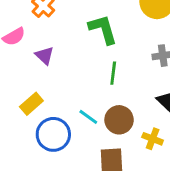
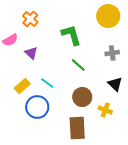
green line: (113, 73) -> (78, 65), turned -56
cyan line: (88, 117) -> (47, 83), moved

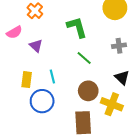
cyan line: (47, 83) -> (52, 76), turned 40
yellow rectangle: (22, 86) -> (27, 80), turned -42
yellow cross: (105, 110) -> (112, 104), size x1.5

